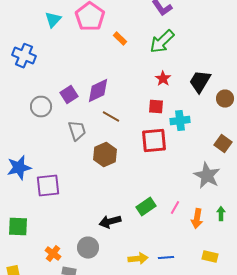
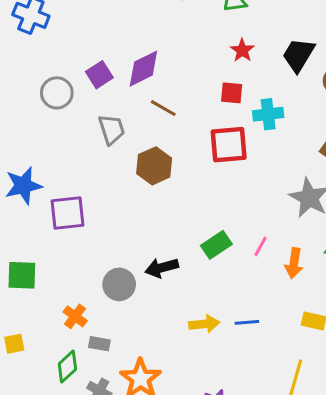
gray circle: (88, 248) -> (119, 284), moved

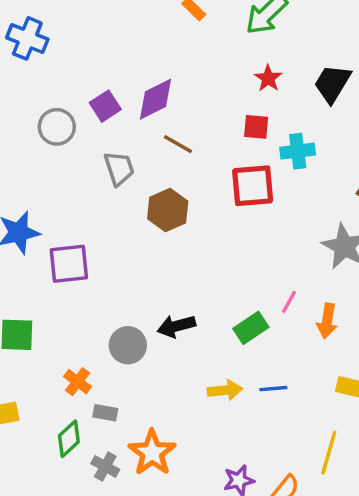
green rectangle: (216, 245) -> (251, 328), moved

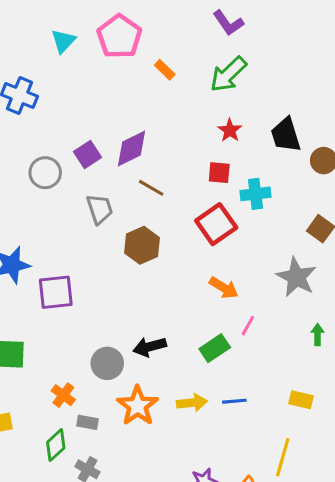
black trapezoid: (332, 84) -> (286, 135), turned -48
red square: (253, 186) -> (216, 224), turned -30
orange arrow: (327, 321) -> (224, 288), moved, turned -68
orange star: (152, 453) -> (137, 406), moved

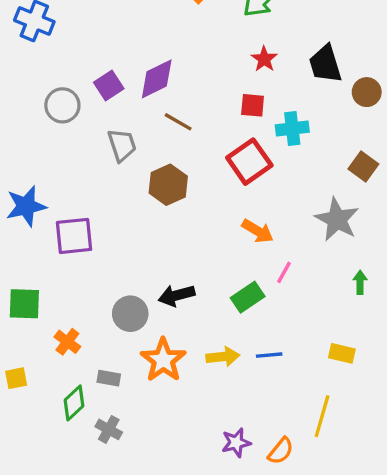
orange cross: (63, 395) -> (67, 342), moved

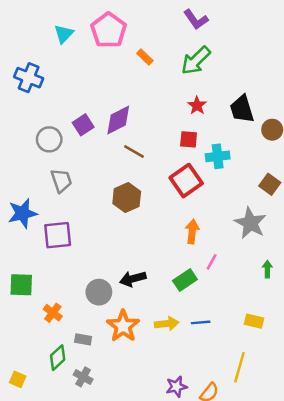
gray trapezoid: (122, 145) -> (61, 181), moved
orange arrow: (258, 231) -> (192, 231), turned -115
yellow square: (16, 378) -> (18, 379), moved, turned 35

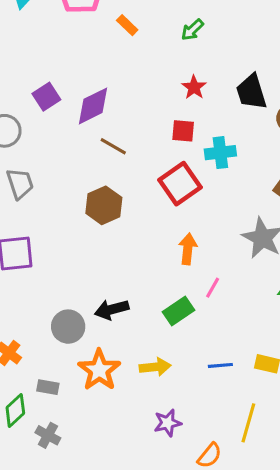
green arrow: (196, 61) -> (192, 30), size x0.6
purple square: (83, 125) -> (46, 97), moved
blue line: (201, 322) -> (220, 365), moved
purple star: (176, 387) -> (168, 423), moved

